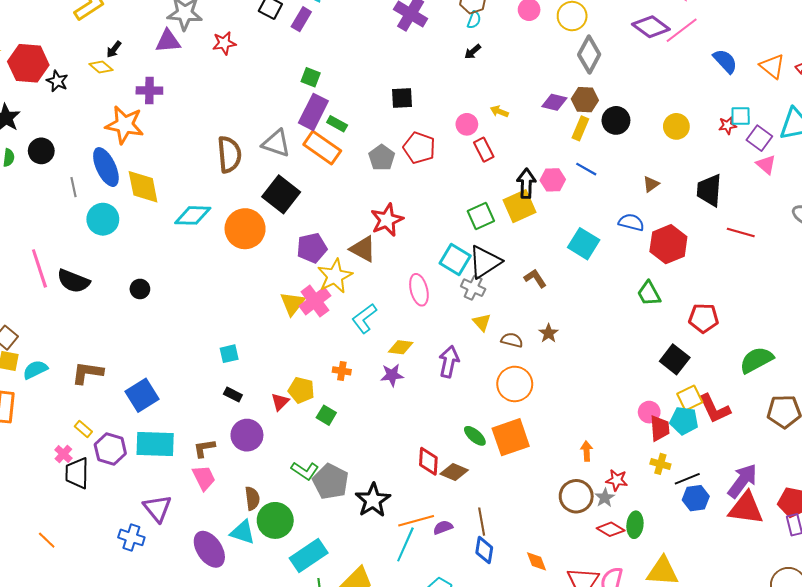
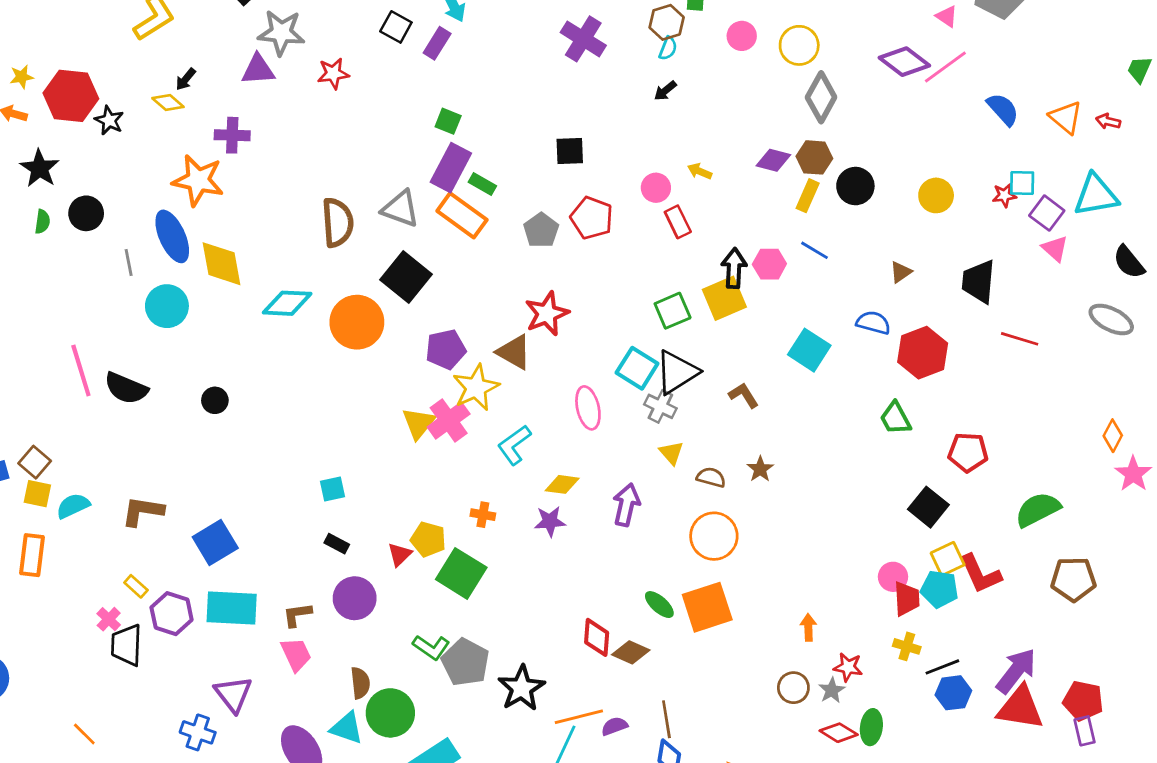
green square: (326, 415) -> (461, 573), size x1.8
brown circle: (576, 496) -> (793, 688), size x0.7

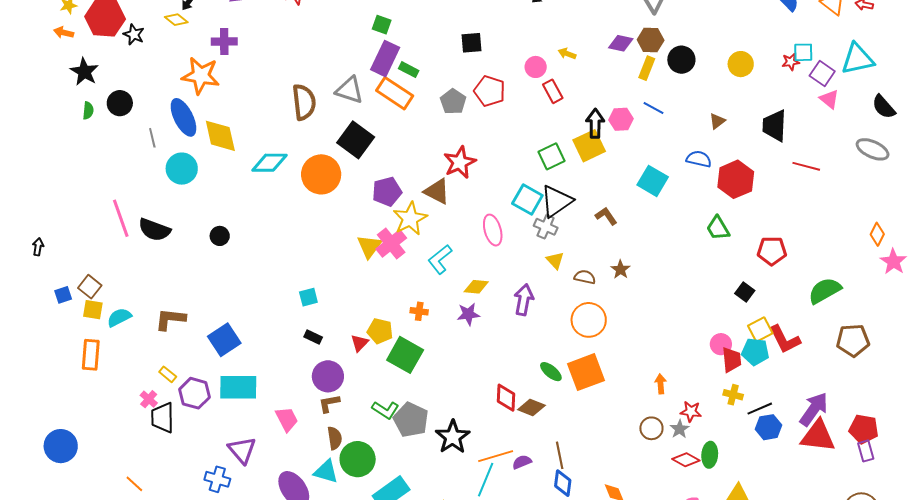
black square: (928, 507) -> (745, 292), size x0.7
brown L-shape: (297, 615) -> (329, 403), moved

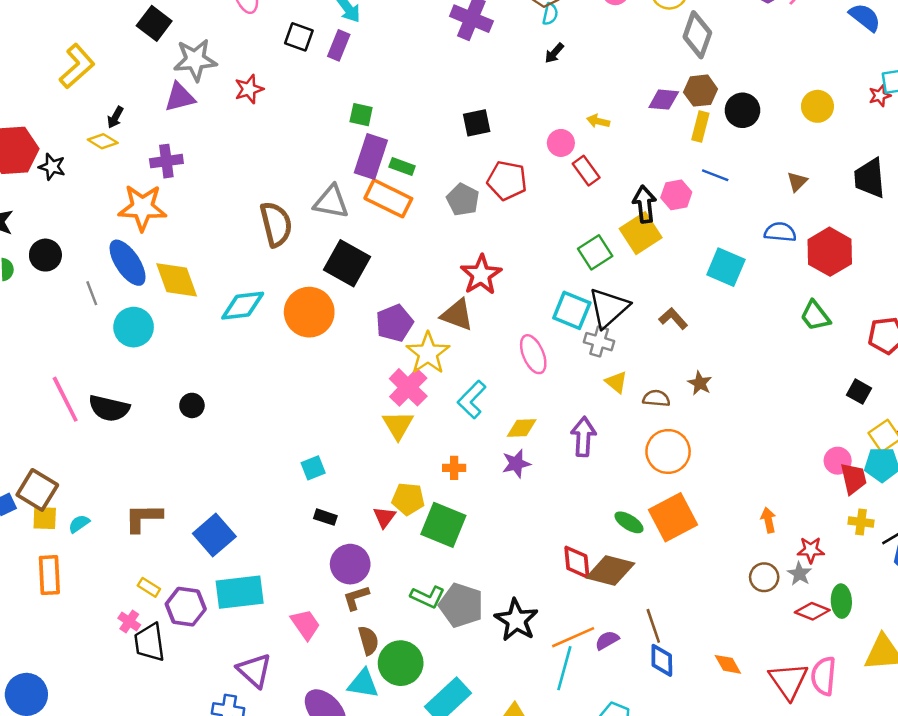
yellow triangle: (369, 246) -> (398, 425), moved
brown square: (90, 287) -> (37, 490), size x1.4
cyan semicircle: (119, 317) -> (79, 524), size x0.7
brown diamond: (531, 407) -> (610, 570), size x1.4

